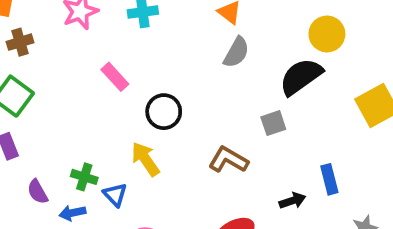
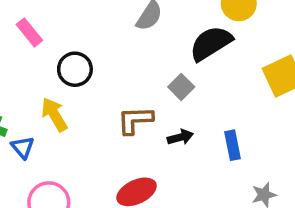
gray square: (273, 123) -> (181, 87), turned -30
brown L-shape: (228, 160) -> (135, 120), turned -36
black arrow: (292, 201) -> (180, 137), moved

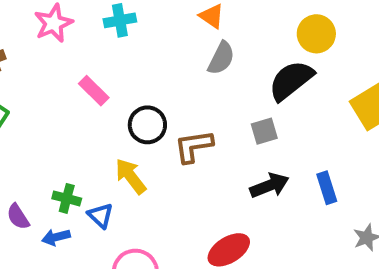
gray square: (181, 87) -> (264, 131), turned 35
brown L-shape: (135, 120) -> (194, 146), moved
black arrow: (180, 137) -> (269, 185), size x1.4

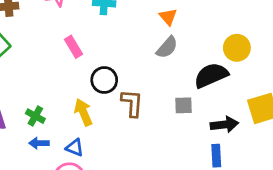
brown L-shape: (194, 146) -> (132, 103), turned 88
black arrow: (269, 185) -> (224, 125), moved
blue triangle: (100, 216) -> (75, 148), moved, turned -36
blue arrow: (56, 237) -> (39, 143), moved

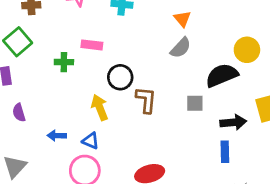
pink rectangle: (73, 47) -> (92, 45), turned -54
green cross: (35, 116) -> (64, 62), moved, turned -30

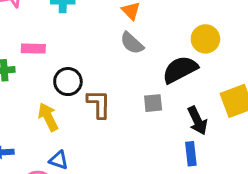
gray semicircle: (181, 48) -> (132, 43), turned 95
black arrow: (233, 122) -> (197, 120), turned 75
blue triangle: (91, 141) -> (59, 160), moved

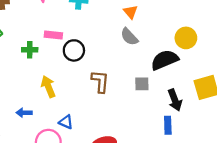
black circle: (68, 82) -> (74, 50), moved
yellow arrow: (48, 117) -> (48, 87), moved

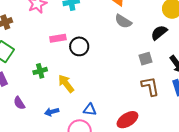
green cross: (30, 50) -> (40, 71), moved
black semicircle: (165, 60) -> (159, 33), size x0.7
brown L-shape: (100, 81) -> (150, 86), moved

